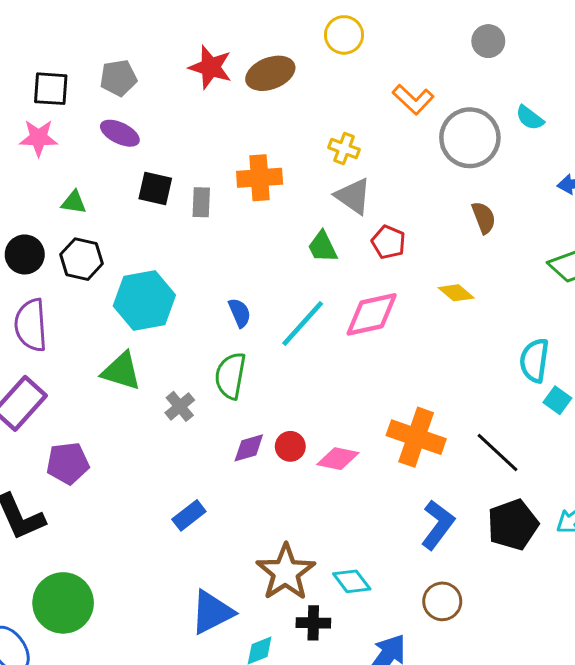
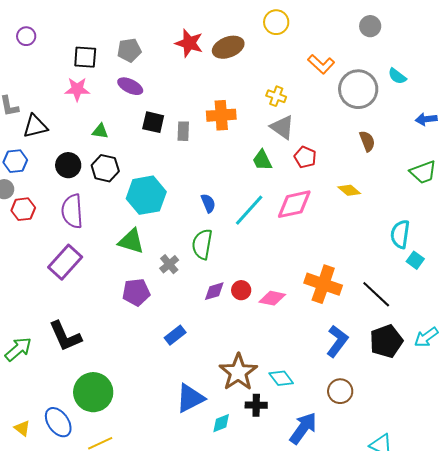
purple pentagon: (68, 463) -> (136, 292), moved

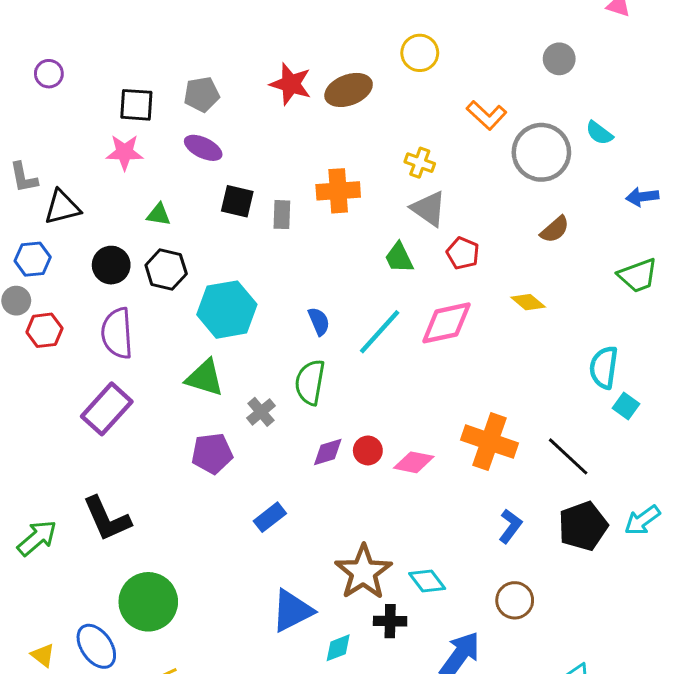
brown semicircle: (367, 141) -> (555, 229), turned 70
blue L-shape: (337, 341) -> (510, 526), size x0.7

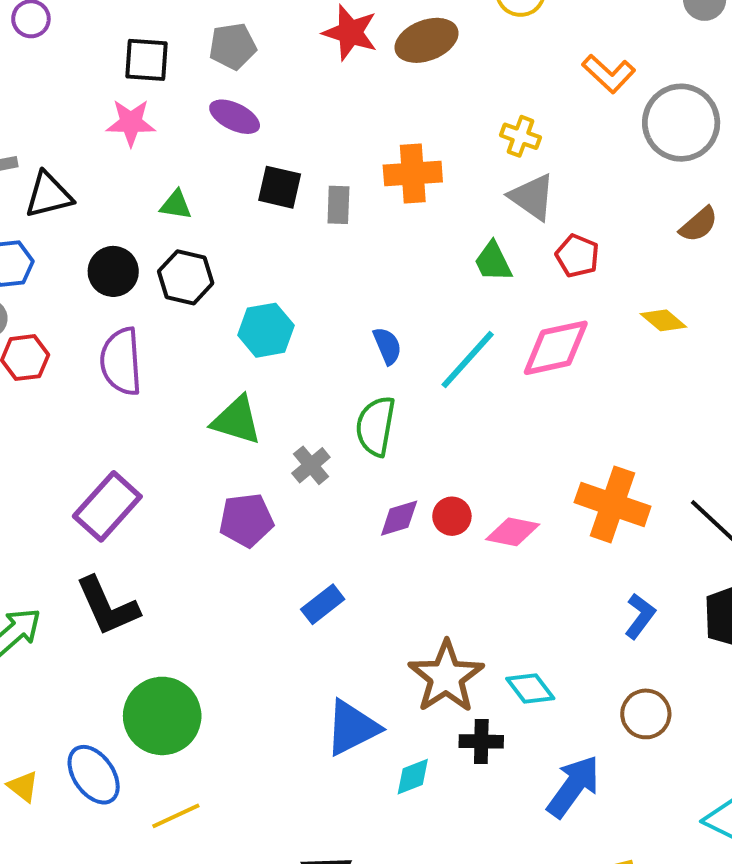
cyan hexagon: (227, 310) -> (266, 330), size x0.7
purple rectangle: (107, 409) -> (107, 506), moved

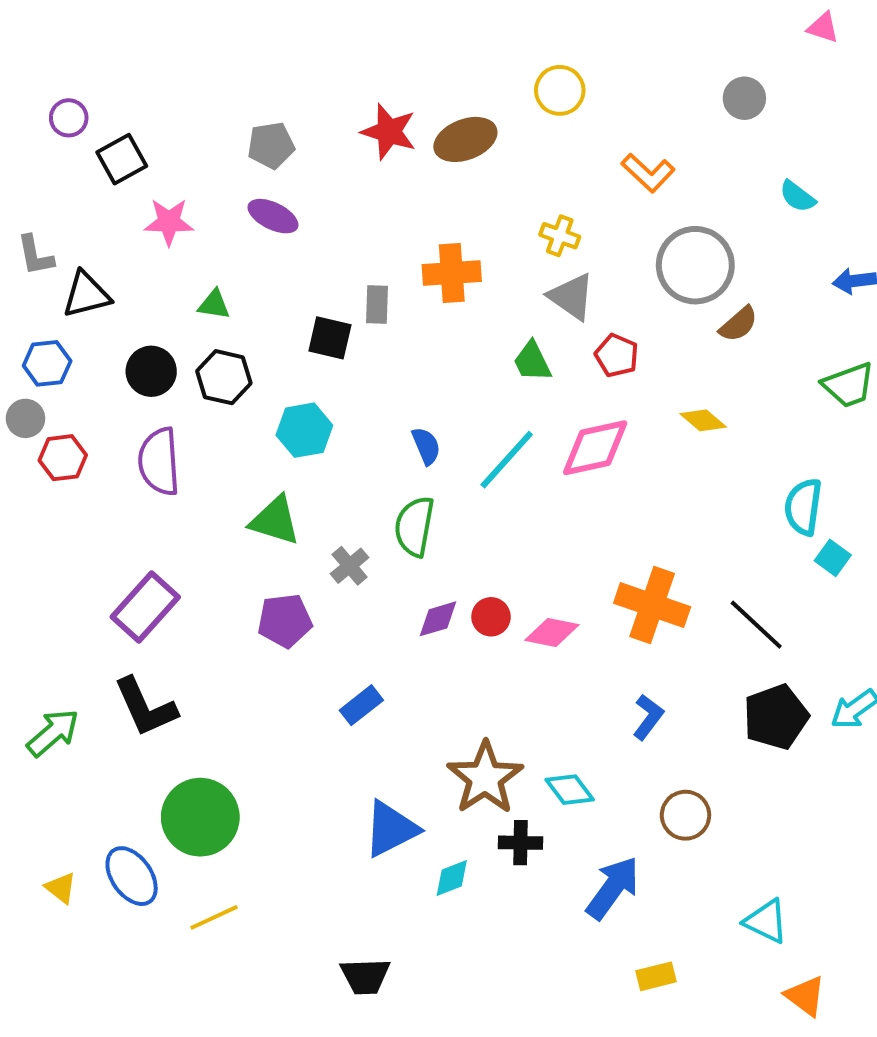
black square: (146, 60) -> (122, 159), moved, turned -33
gray circle: (681, 123) -> (695, 265), moved
black square: (280, 187) -> (330, 338), moved
blue L-shape: (640, 616) -> (648, 717), moved

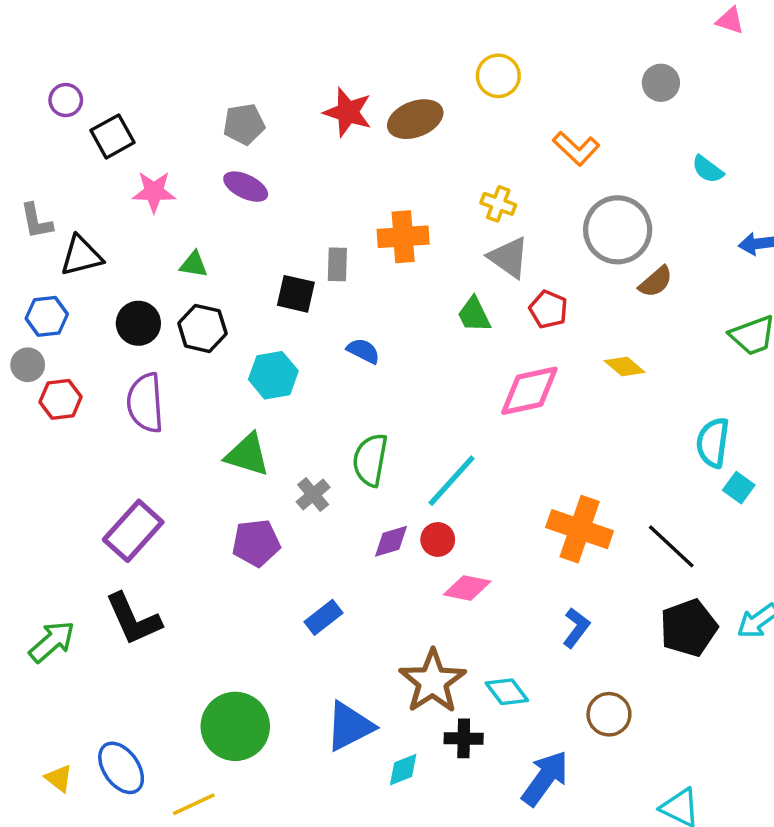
blue semicircle: (426, 446) -> (363, 351), moved, turned -40
cyan line: (507, 460) -> (452, 481), moved
pink diamond: (552, 633) -> (467, 588), moved
green circle: (200, 817) -> (235, 726), moved

